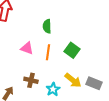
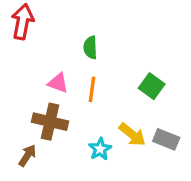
green square: (72, 50) -> (152, 86), moved
brown cross: (31, 80) -> (50, 122), moved, size x1.5

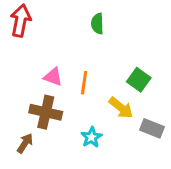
green semicircle: (90, 47) -> (97, 24), moved
yellow arrow: (132, 135) -> (121, 108), moved

